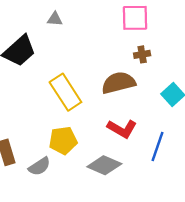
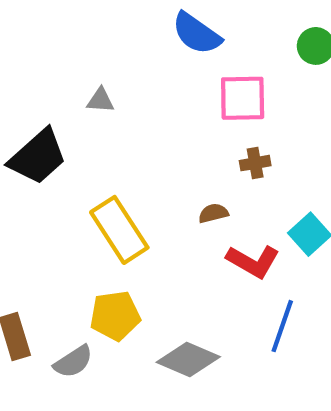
brown semicircle: (118, 83) -> (213, 213), size x0.5
red L-shape: (122, 129) -> (253, 261), moved

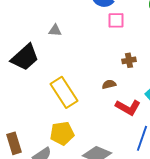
pink square: (243, 98) -> (116, 20), moved, size x0.7

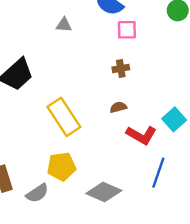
gray triangle: (55, 30) -> (64, 25), moved
brown cross: (129, 60) -> (121, 68), moved

